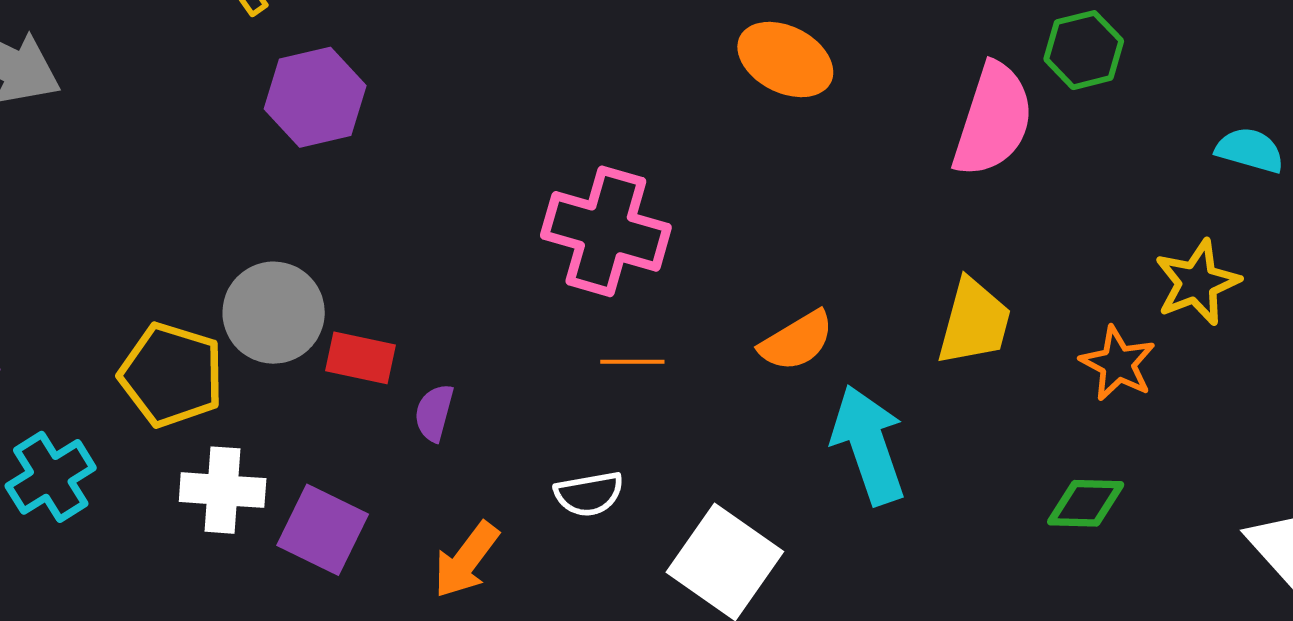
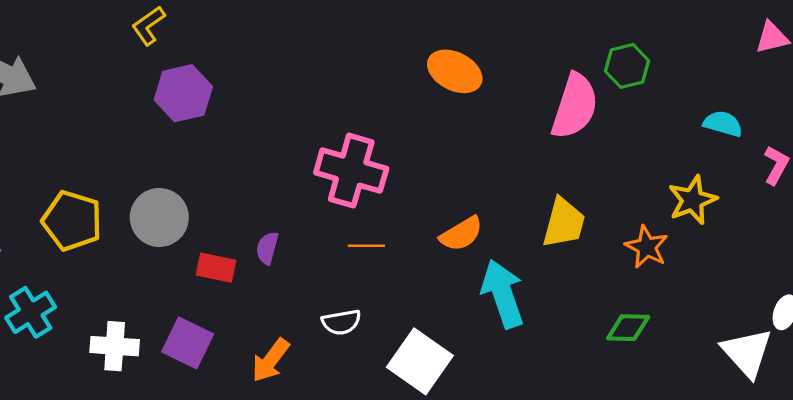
red rectangle: (360, 358) -> (216, 268), moved
yellow pentagon: (172, 375) -> (72, 221), moved
purple semicircle: (434, 413) -> (267, 248), moved
white cross: (223, 490) -> (115, 346), moved

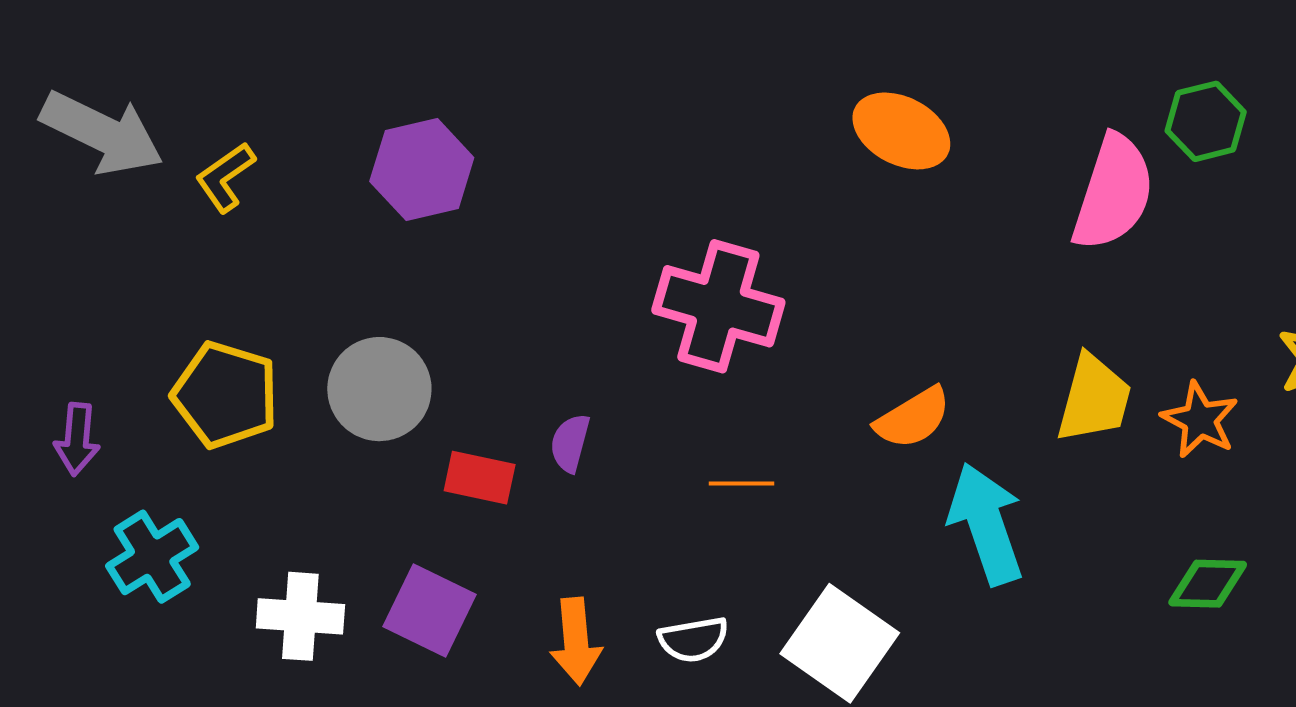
yellow L-shape: (148, 26) -> (225, 177), moved
orange line: (366, 246) -> (742, 483), moved
orange star: (647, 247) -> (1200, 420), moved
white semicircle: (341, 322) -> (693, 639), moved
orange arrow: (271, 360) -> (576, 641), turned -42

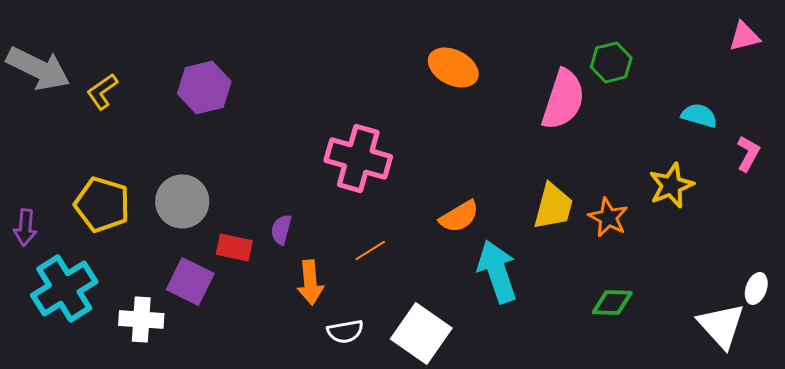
orange line: (742, 483) -> (370, 250), turned -32
cyan cross: (152, 557) -> (64, 288), size x1.4
purple square: (429, 611) -> (190, 281), moved
orange arrow: (576, 641) -> (310, 282), moved

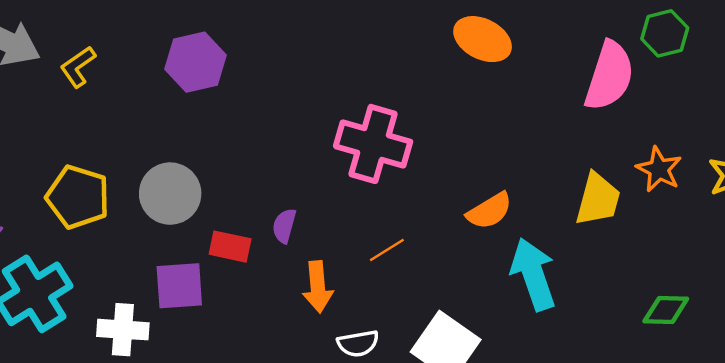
orange star: (608, 217) -> (659, 169), moved
purple square: (190, 281) -> (179, 286), turned -30

